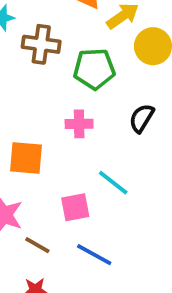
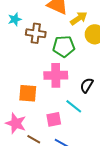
black semicircle: (142, 118) -> (87, 85), moved
pink cross: (79, 124) -> (56, 75), size x1.6

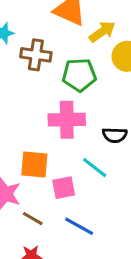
black semicircle: (87, 85) -> (115, 135), turned -119
orange square: (28, 93) -> (34, 164), moved

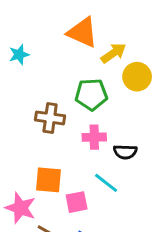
brown cross: (36, 55) -> (50, 118), moved
pink cross: (67, 120) -> (94, 137), moved, size x0.7

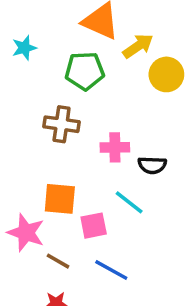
green pentagon: (91, 94) -> (85, 71), moved

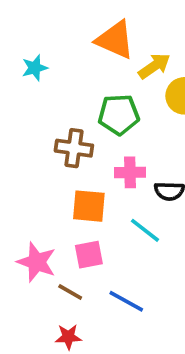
green pentagon: (85, 71) -> (119, 115), moved
orange square: (60, 199) -> (89, 206), moved
pink square: (94, 226) -> (89, 255), moved

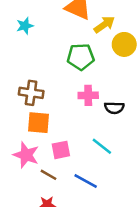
brown cross: (74, 148) -> (31, 93), moved
orange square: (89, 206) -> (38, 123), moved
cyan line: (145, 230) -> (102, 146), moved

